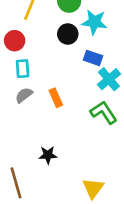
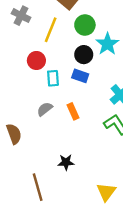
cyan star: (94, 22) -> (107, 44), turned 30
blue rectangle: (93, 58) -> (80, 76), moved
cyan rectangle: (23, 69) -> (53, 78), moved

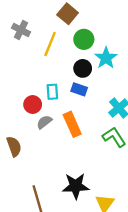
red circle: (36, 61) -> (33, 105), moved
orange rectangle: (73, 111) -> (72, 124), size x1.5
black star: (66, 162) -> (76, 186), moved, size x1.6

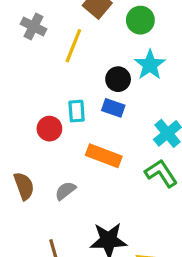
green circle: (84, 39) -> (140, 20), moved
gray semicircle: (44, 122) -> (65, 191), moved
orange rectangle: (72, 124) -> (104, 156), turned -45

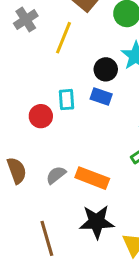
gray cross: (34, 27) -> (26, 20), turned 30
orange rectangle: (104, 156) -> (92, 178), moved

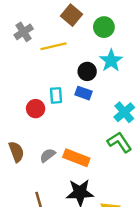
yellow line: (63, 38) -> (54, 46), turned 55

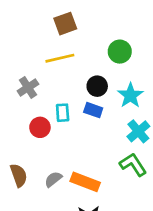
brown square: (72, 15) -> (65, 24), moved, turned 30
green circle: (104, 27) -> (120, 52), moved
gray cross: (24, 32) -> (28, 87), moved
cyan star: (111, 61) -> (130, 95), moved

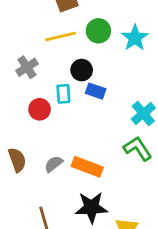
green circle: (120, 52) -> (98, 31), moved
black circle: (97, 86) -> (82, 70), moved
cyan star: (130, 95) -> (135, 38), moved

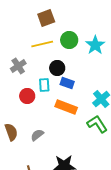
orange rectangle: (87, 167) -> (66, 107), moved

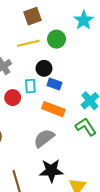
cyan star: (95, 45) -> (84, 20), moved
gray semicircle: (37, 135) -> (44, 138), moved, size x1.5

